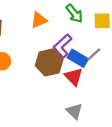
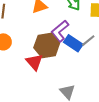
red triangle: (74, 77) -> (34, 62), moved

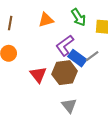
brown hexagon: (47, 46) -> (65, 73), moved

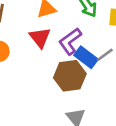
red triangle: (38, 75) -> (40, 37), moved

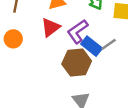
red triangle: (40, 37) -> (50, 27), turned 30

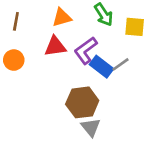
red triangle: (50, 27) -> (55, 46), turned 30
brown hexagon: (77, 63) -> (82, 102), moved

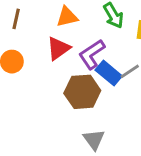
red triangle: (55, 46) -> (58, 48), turned -30
brown hexagon: (82, 102) -> (82, 92), moved

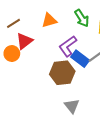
brown line: (16, 19) -> (14, 23), turned 48
red triangle: (58, 48) -> (24, 41), moved

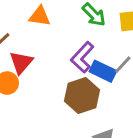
orange triangle: (49, 20) -> (40, 16), moved, turned 35

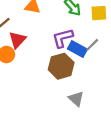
purple L-shape: (82, 57) -> (63, 38), turned 30

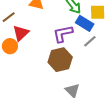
blue rectangle: (77, 49) -> (85, 23), moved

